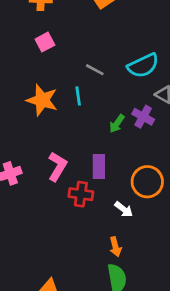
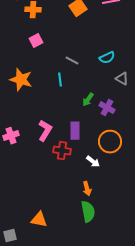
cyan semicircle: (143, 66) -> (107, 58), size x0.7
orange star: (42, 100) -> (21, 80), moved
purple cross: (143, 117) -> (107, 108), moved

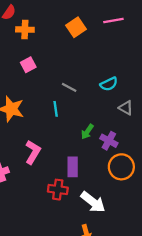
pink L-shape: (45, 131) -> (33, 152), moved
orange circle: (110, 142) -> (121, 167), moved
white arrow: (93, 162) -> (93, 202), size x1.6

